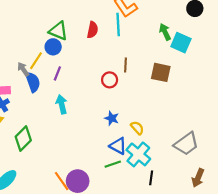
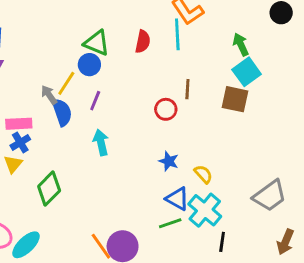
cyan square: (181, 43) -> (247, 72), moved, turned 30

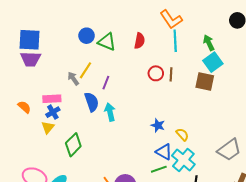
cyan line: (177, 34) -> (175, 41), moved
blue circle: (89, 65) -> (87, 36), moved
red circle: (166, 109) -> (156, 73), moved
blue semicircle: (62, 112) -> (92, 102), moved

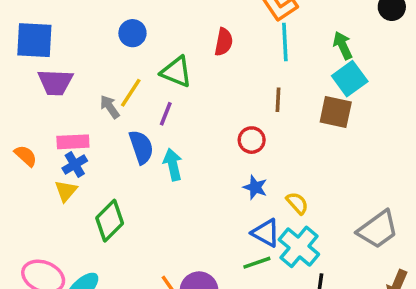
green triangle: (107, 42) -> (176, 72), moved
purple trapezoid: (30, 59) -> (55, 82), moved
red circle: (156, 73) -> (252, 140), moved

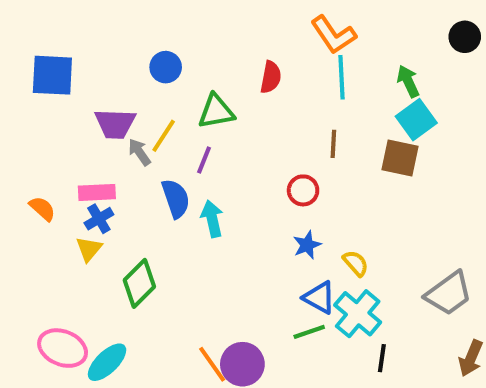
green triangle: (176, 72) -> (216, 112), turned -32
purple trapezoid: (55, 82) -> (115, 124), moved
blue star: (255, 187) -> (307, 245), turned 30

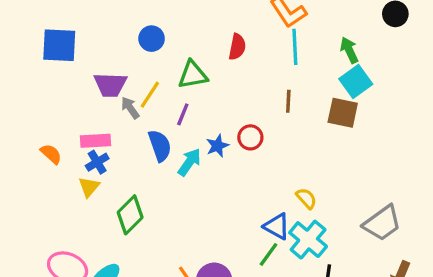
red circle: (303, 190) -> (250, 137), moved
cyan arrow: (212, 219) -> (189, 162), turned 48
blue star: (307, 245) -> (217, 146), moved
green line: (309, 332) -> (269, 254), turned -35

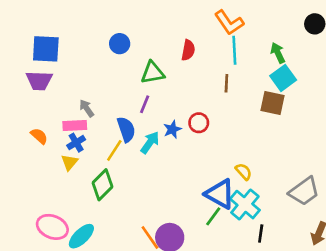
purple trapezoid: (110, 85) -> (39, 81), moved
yellow line: (150, 95) -> (114, 150), moved
brown line: (288, 101) -> (226, 83), moved
gray arrow: (130, 108) -> (87, 108), moved
blue triangle: (277, 226) -> (220, 194), size x1.4

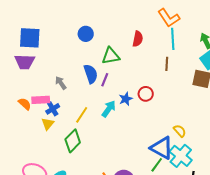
pink rectangle: (75, 125) -> (41, 100), moved
blue semicircle: (126, 129) -> (91, 74), moved

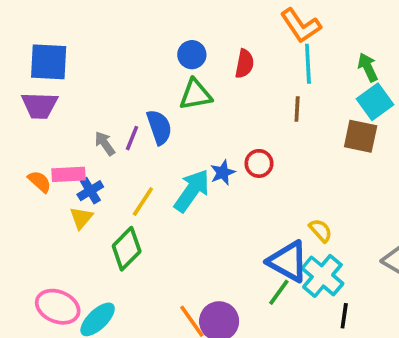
blue circle: (86, 34) -> (192, 55), moved
purple line: (105, 80) -> (132, 138), moved
cyan arrow: (109, 109) -> (192, 191), size x1.4

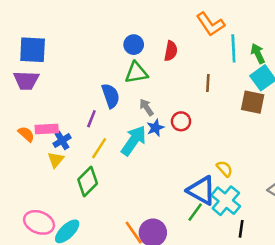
cyan line: (308, 64) -> (233, 48), moved
purple line: (132, 138) -> (91, 119), moved
gray arrow: (105, 144) -> (146, 107), moved

